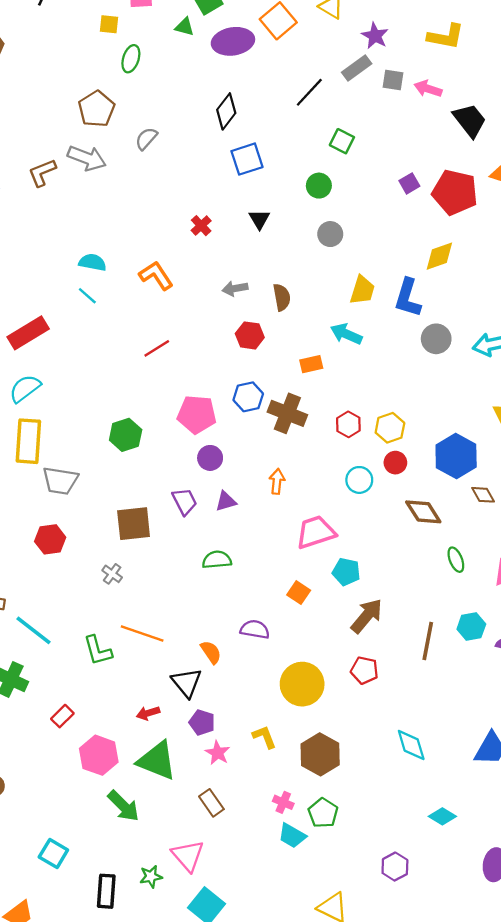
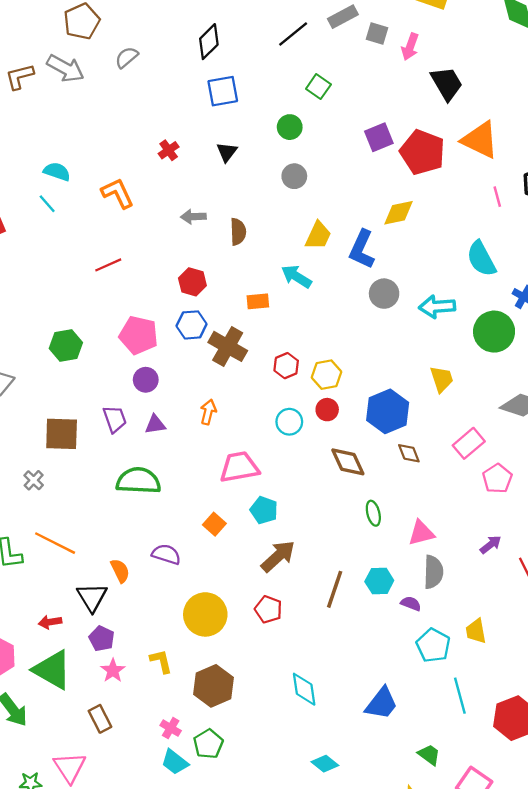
pink arrow: (428, 89) -> (410, 47), turned -96
purple square: (409, 183) -> (379, 137), size x1.4
red hexagon: (250, 335) -> (192, 282), moved
green semicircle: (217, 560) -> (138, 481), size x1.5

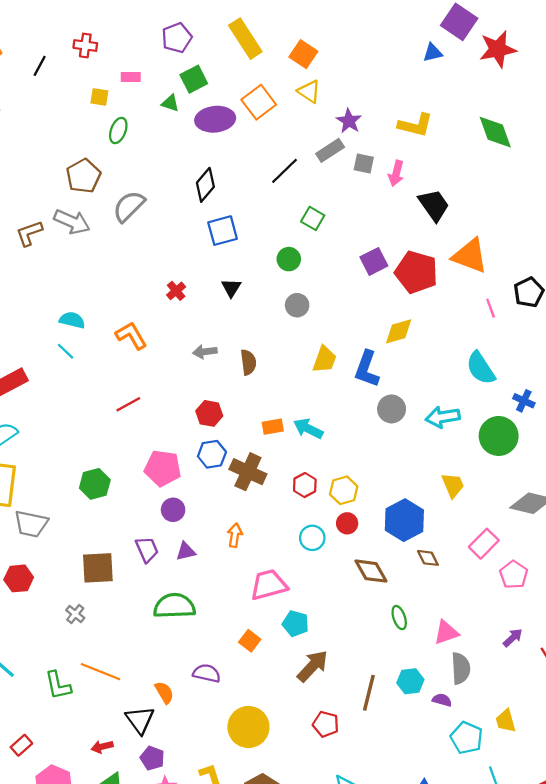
gray semicircle: (127, 57) -> (129, 206), size x1.5
cyan arrow: (296, 276) -> (308, 429), moved
red pentagon: (268, 609) -> (326, 724), moved

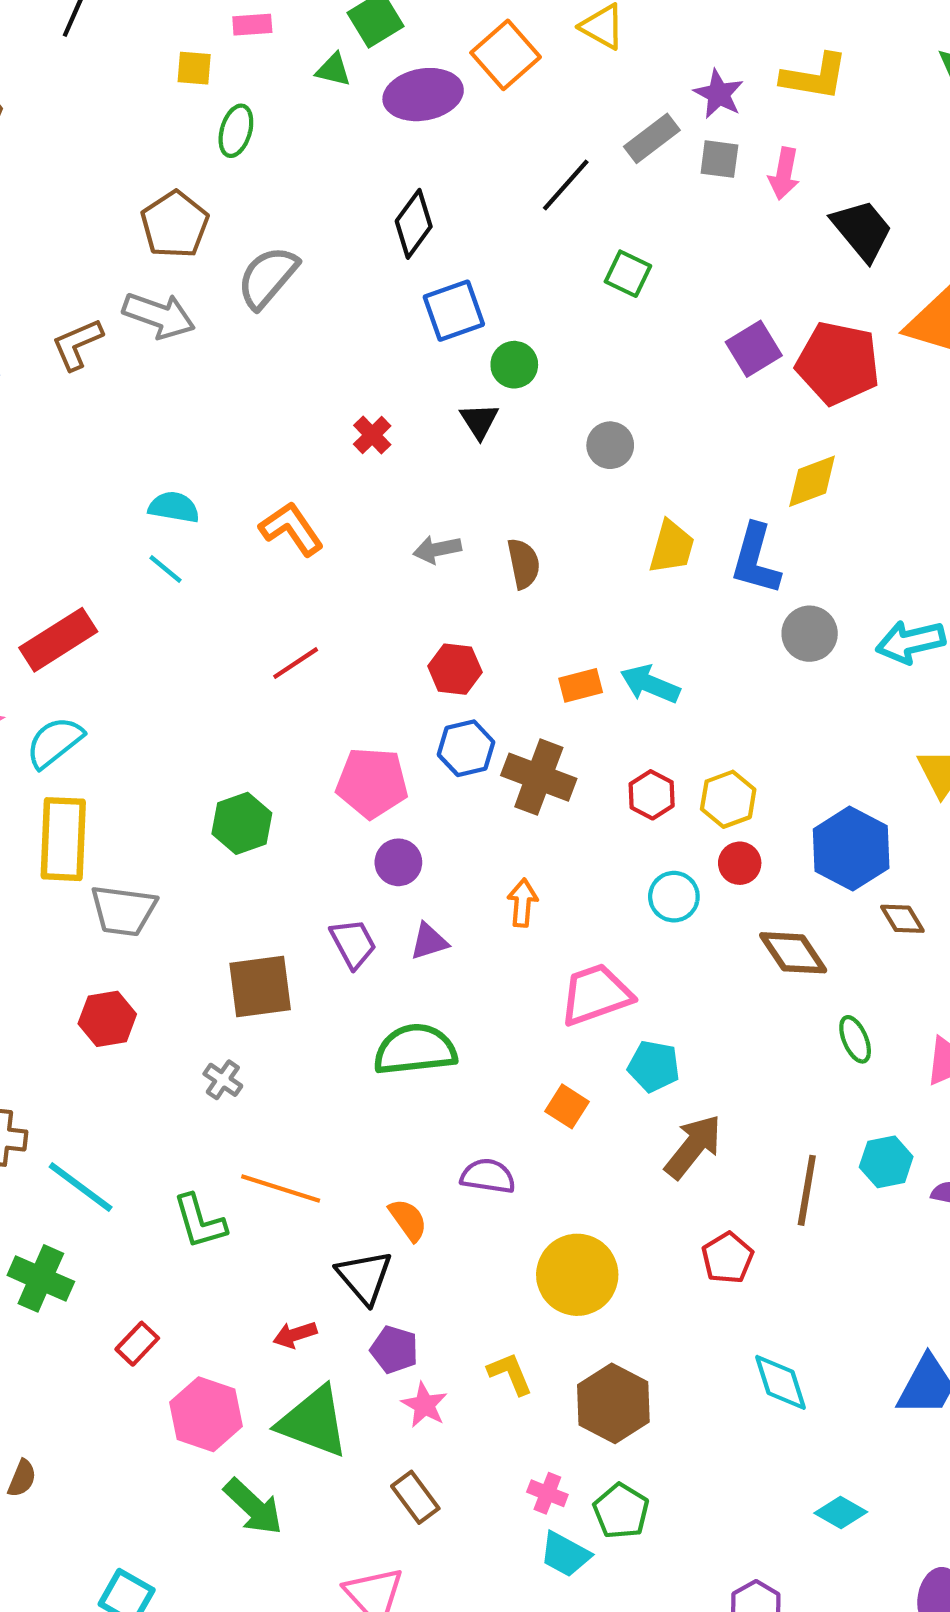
purple star: (349, 121) -> (719, 94), moved
green circle: (289, 259) -> (514, 365), moved
red pentagon: (326, 724) -> (727, 1258), turned 30

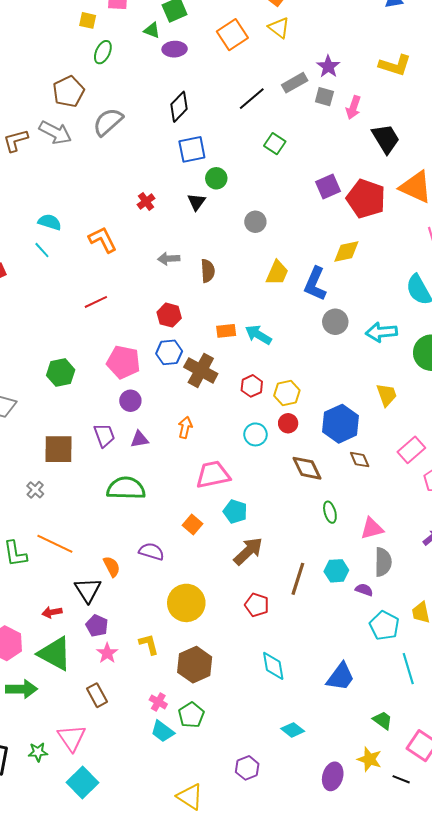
yellow L-shape: (814, 77) -> (395, 65), moved
purple ellipse: (423, 95) -> (175, 49), moved, size x0.7
red pentagon: (727, 1258) -> (257, 605), turned -30
green arrow: (253, 1507) -> (22, 689), turned -52

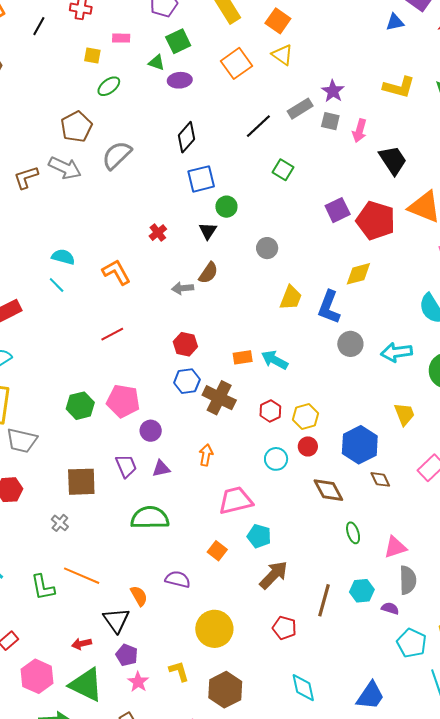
green ellipse: (103, 52) -> (109, 86), turned 30
brown semicircle: (208, 271) -> (208, 273), moved, turned 40
pink pentagon: (123, 362) -> (123, 401), moved

